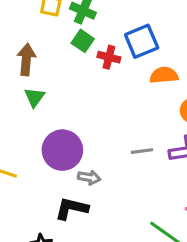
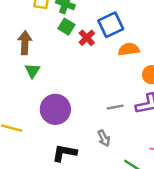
red cross: (109, 57) -> (87, 38), turned 35
gray arrow: (89, 177) -> (104, 138), moved, turned 56

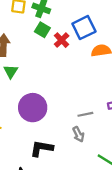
gray line: (115, 107) -> (85, 114), moved

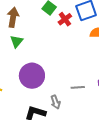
gray arrow: (78, 134) -> (56, 102), moved

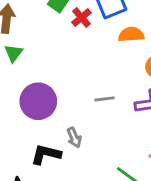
gray line: (78, 87) -> (105, 99), moved

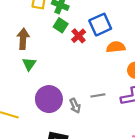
gray arrow: (74, 138) -> (75, 106), moved

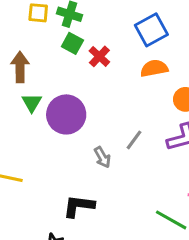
blue square: (100, 25) -> (151, 30), moved
gray line: (98, 95) -> (134, 140), turned -40
purple circle: (49, 99) -> (66, 114), moved

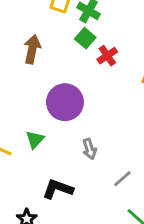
green triangle: (32, 103) -> (35, 139), moved
gray line: (134, 140) -> (122, 179), moved

